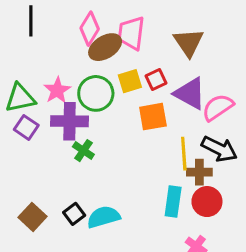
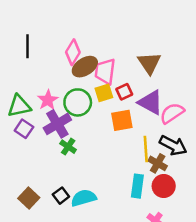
pink trapezoid: (131, 33) -> (105, 71), moved
purple cross: (70, 121) -> (57, 124), turned -32
brown cross: (199, 172) -> (158, 163), turned 30

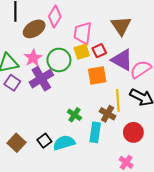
brown ellipse: (85, 67) -> (34, 29), moved
green cross: (68, 147) -> (74, 115), moved
brown cross: (158, 163) -> (108, 114), moved
cyan rectangle: (137, 186) -> (95, 132), moved

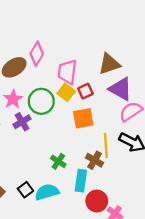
brown triangle: (121, 26) -> (109, 64), turned 45
yellow square: (82, 52) -> (66, 92), turned -35
purple triangle: (122, 60) -> (121, 89), moved
purple cross: (41, 79) -> (22, 122), size x0.7
red circle: (133, 132) -> (97, 201), moved

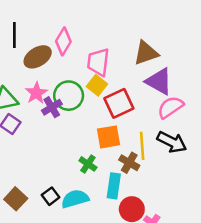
red square: (85, 91) -> (119, 103), moved, size x1.6
orange square: (83, 118) -> (109, 137), moved
purple cross: (22, 122) -> (52, 107), moved

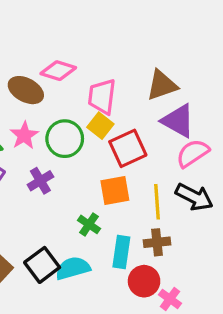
pink diamond: (63, 41) -> (58, 71), turned 76
brown ellipse: (38, 57) -> (26, 90), turned 60
purple cross: (52, 107) -> (40, 181), moved
brown cross: (129, 163) -> (157, 242), moved, turned -36
black square: (51, 196) -> (42, 265), size x1.5

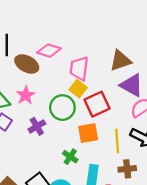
green circle: (65, 139) -> (62, 108), moved
brown cross: (157, 242) -> (127, 169), moved

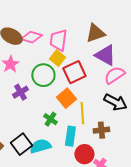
pink diamond: (49, 51) -> (31, 37), moved
orange square: (88, 133) -> (66, 98), turned -30
yellow line: (117, 141) -> (82, 113), moved

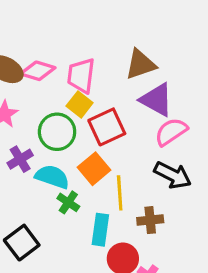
cyan semicircle: (40, 146) -> (52, 177), moved, turned 35

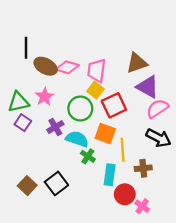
orange square: (94, 169) -> (105, 134), turned -30

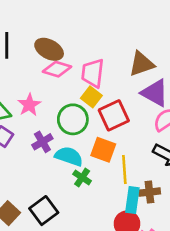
brown ellipse: (46, 66) -> (49, 49), moved
cyan rectangle: (110, 175) -> (132, 200), moved

